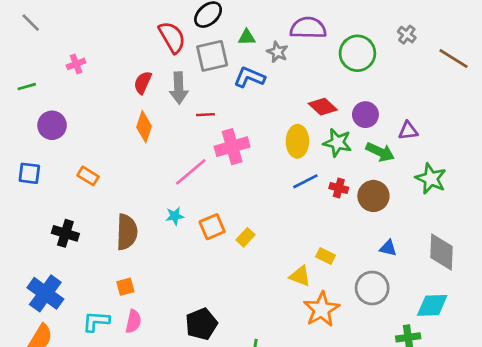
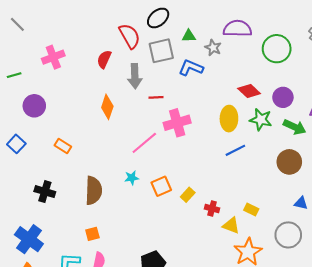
pink cross: (76, 64) -> (53, 57), size x1.5
red semicircle: (143, 83) -> (104, 59), moved
blue square: (29, 173) -> (16, 144), turned 36
red cross: (339, 188) -> (212, 208), moved

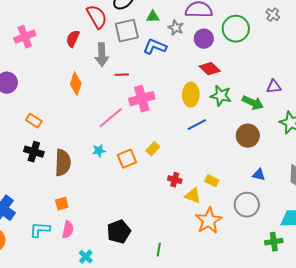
purple circle: (283, 97) -> (204, 39), moved
black cross: (45, 192) -> (34, 152), moved
yellow rectangle: (188, 195) -> (153, 149), moved

